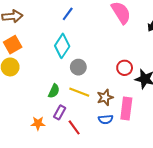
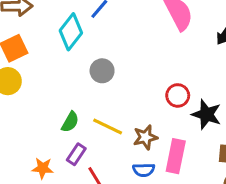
cyan diamond: (62, 46) -> (71, 32), moved
gray circle: (78, 67) -> (102, 71), moved

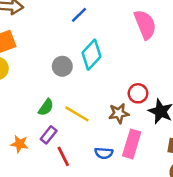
cyan diamond: (71, 32) -> (92, 55), moved
gray circle: (102, 71) -> (62, 66), moved
brown star: (145, 137) -> (119, 113), moved

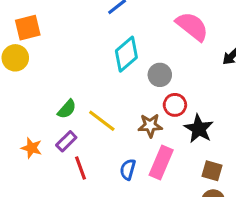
pink semicircle: (145, 25) -> (192, 26), turned -36
gray circle: (62, 66) -> (160, 75), moved
blue semicircle: (104, 153) -> (128, 169), turned 96

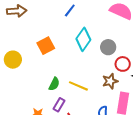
orange square: (28, 28) -> (46, 46), moved

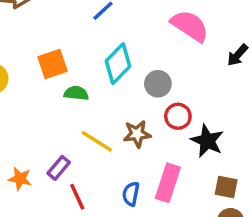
brown star: (110, 81) -> (137, 134), moved
green semicircle: (54, 84) -> (76, 93), moved, turned -120

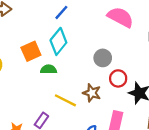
cyan diamond: (118, 64) -> (58, 41), moved
brown star: (137, 134) -> (92, 93), turned 30

